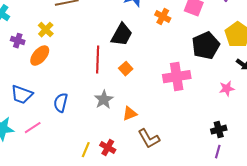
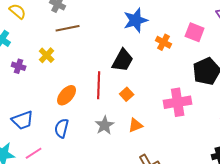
orange ellipse: (40, 56) -> (67, 95), moved
blue trapezoid: (22, 95) -> (23, 120), turned -40
orange triangle: (130, 114) -> (136, 125), moved

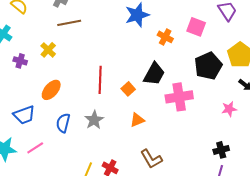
black trapezoid: (123, 60) -> (154, 74), moved
orange ellipse: (67, 95) -> (51, 90), moved
gray star: (105, 125) -> (94, 120), moved

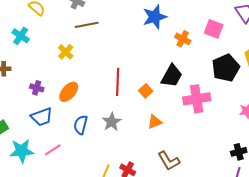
purple cross: (20, 61) -> (37, 88), moved

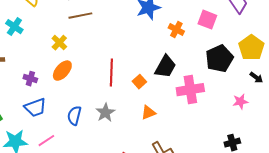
orange ellipse: (69, 92) -> (62, 71), moved

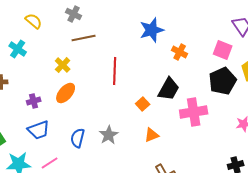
pink square: (207, 20) -> (223, 50), moved
red line: (111, 73) -> (115, 71), moved
purple cross: (30, 79) -> (34, 101), turned -32

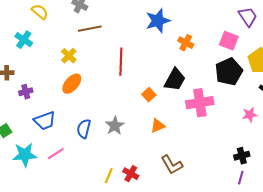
purple cross: (34, 101) -> (26, 92), moved

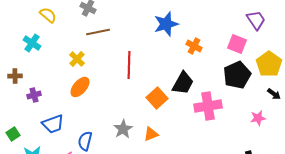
orange square: (149, 95) -> (157, 98), size x1.5
orange triangle: (158, 126) -> (151, 134), moved
blue semicircle: (84, 129) -> (85, 141), moved

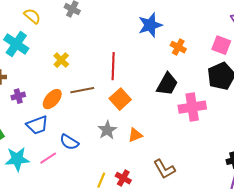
brown line: (98, 32) -> (82, 90), moved
cyan cross: (32, 43) -> (16, 44), size x1.4
orange ellipse: (80, 87) -> (52, 99), moved
orange square: (157, 98) -> (120, 99), moved
blue semicircle: (85, 141) -> (69, 142), turned -72

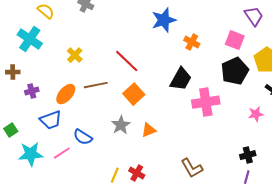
red line: (113, 66) -> (127, 61), turned -48
brown L-shape: (164, 169) -> (192, 168), moved

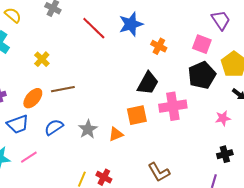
red line: (127, 61) -> (94, 28), moved
orange square: (134, 94) -> (137, 115), moved, turned 30
blue semicircle: (83, 137) -> (54, 127), moved, turned 114
black cross: (248, 155) -> (225, 154), moved

